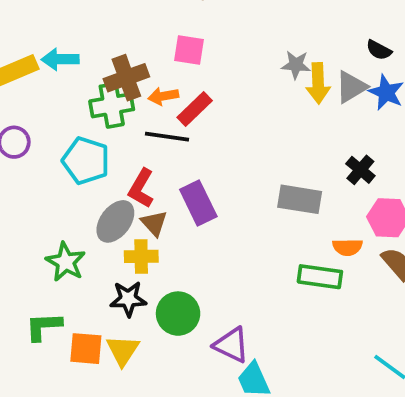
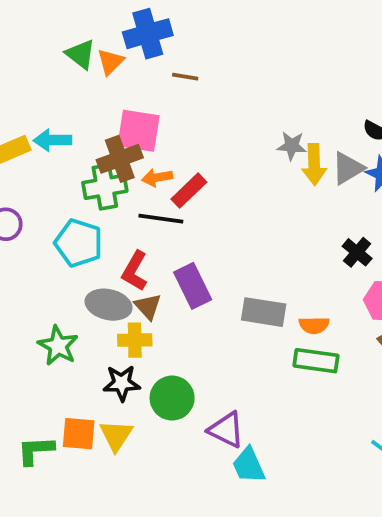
pink square: (189, 50) -> (138, 131), moved, size x1.4
gray rectangle: (300, 199) -> (264, 312), moved
gray ellipse: (115, 221) -> (109, 305), turned 66
orange semicircle: (348, 247) -> (314, 325), moved
green L-shape: (44, 326) -> (36, 450), moved

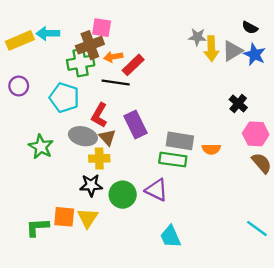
pink square: (138, 131) -> (102, 28), size x0.7
green star: (58, 346) -> (41, 147), moved
green rectangle: (316, 361) -> (173, 160), moved
purple triangle: (226, 430) -> (156, 190), moved

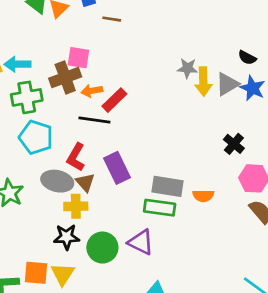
green cross: (81, 63) -> (27, 97), moved

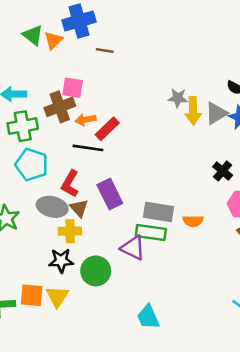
purple triangle: (141, 242) -> (133, 248), moved

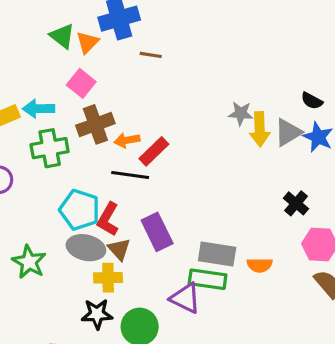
pink square: (73, 88) -> (81, 83), moved, turned 30
cyan pentagon: (32, 165) -> (80, 210), moved

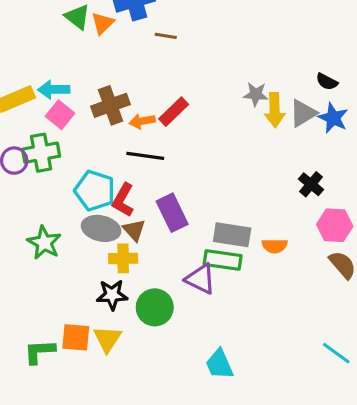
pink square: (81, 83) -> (60, 115), moved
green cross: (50, 148) -> (41, 153), moved
red rectangle: (154, 151) -> (174, 112), moved

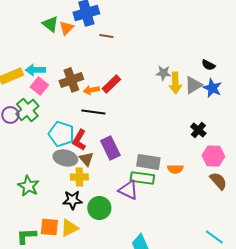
green cross: (41, 153) -> (27, 110), turned -30
green star: (44, 243) -> (28, 186), moved
yellow triangle: (107, 339) -> (69, 228), turned 30

